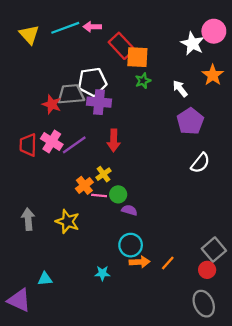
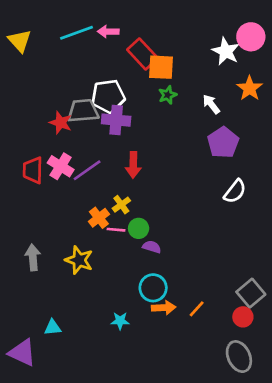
yellow triangle: (29, 35) -> (20, 41), moved

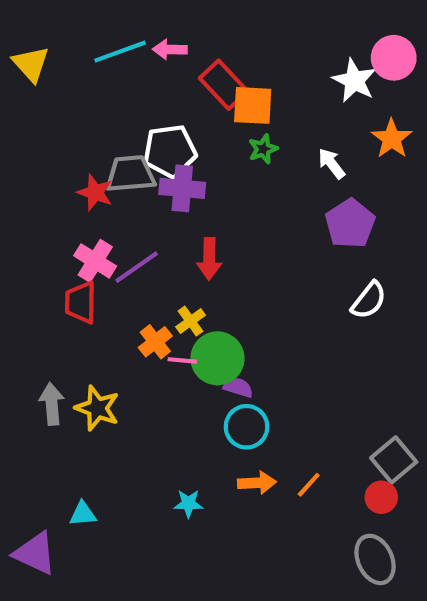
red trapezoid: (33, 170) -> (81, 302), moved
green circle: (139, 228) -> (217, 358), size x1.6
yellow star: (79, 260) -> (97, 408), moved
cyan circle: (153, 288) -> (247, 427), moved

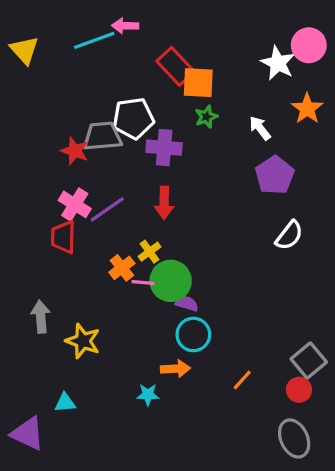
pink arrow: (170, 49) -> (125, 26), moved
purple cross: (182, 188) -> (164, 148), moved
yellow star: (97, 408) -> (83, 341), moved
orange arrow: (257, 483) -> (175, 369), moved

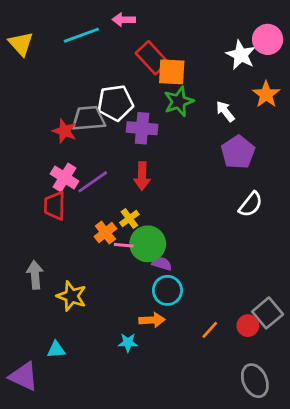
pink arrow: (125, 26) -> (124, 20), moved
green star: (206, 117) -> (179, 101), size x1.5
red circle: (299, 390) -> (248, 326), moved

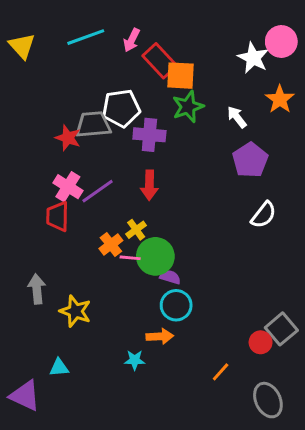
pink arrow: (124, 20) -> (132, 40), moved, turned -65
orange line: (210, 330) -> (221, 372), moved

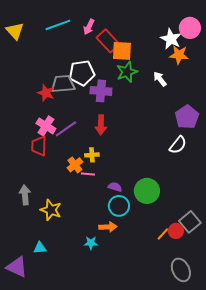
orange star: (280, 99) -> (179, 55), moved, turned -30
purple pentagon: (250, 160) -> (187, 117), moved
yellow cross: (136, 230) -> (92, 155), turned 32
green circle: (155, 256) -> (147, 191), moved
orange line: (221, 372) -> (163, 234), moved

